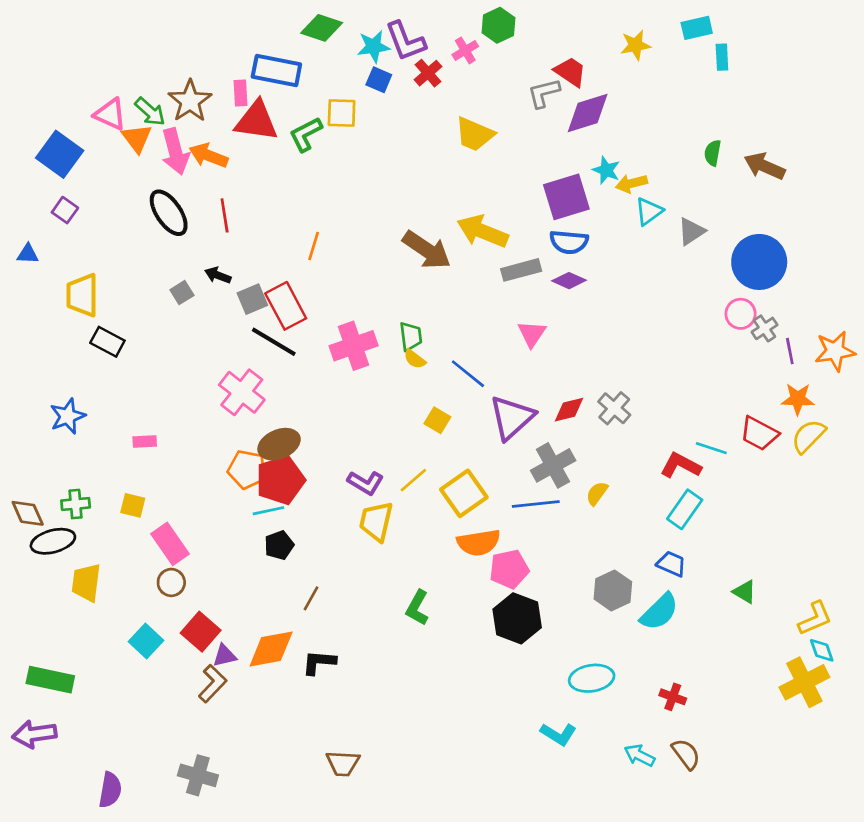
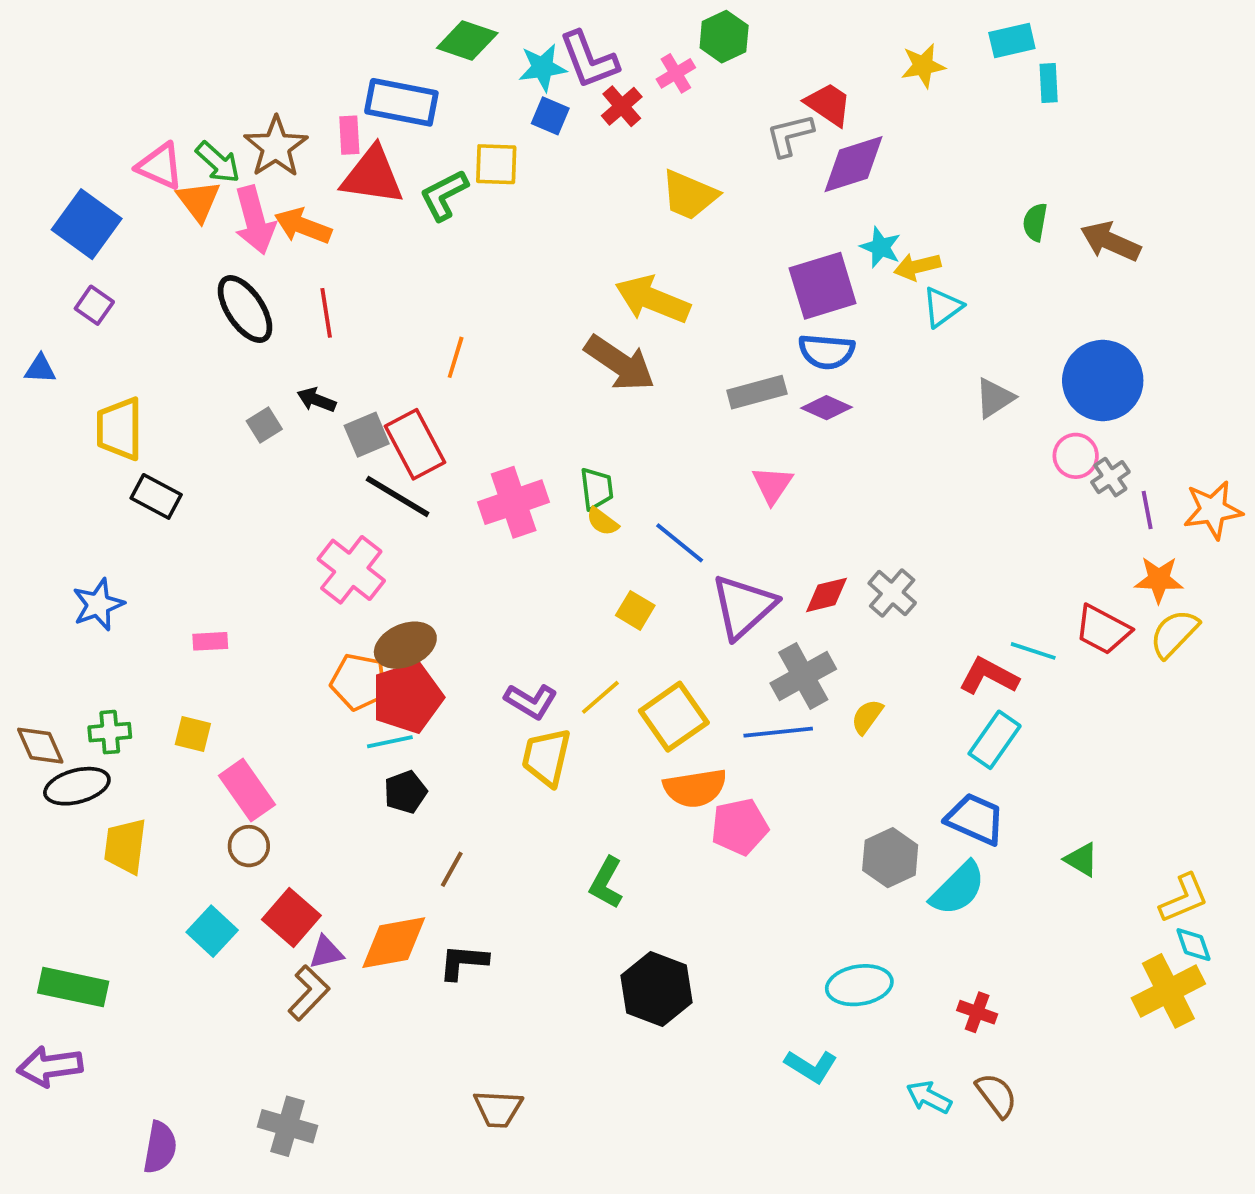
yellow arrow: (483, 231) -> (653, 299), moved
gray triangle: (691, 231) -> (995, 398), moved
blue trapezoid: (671, 564) -> (975, 819), size x1.4
black hexagon: (517, 618) -> (656, 989), moved

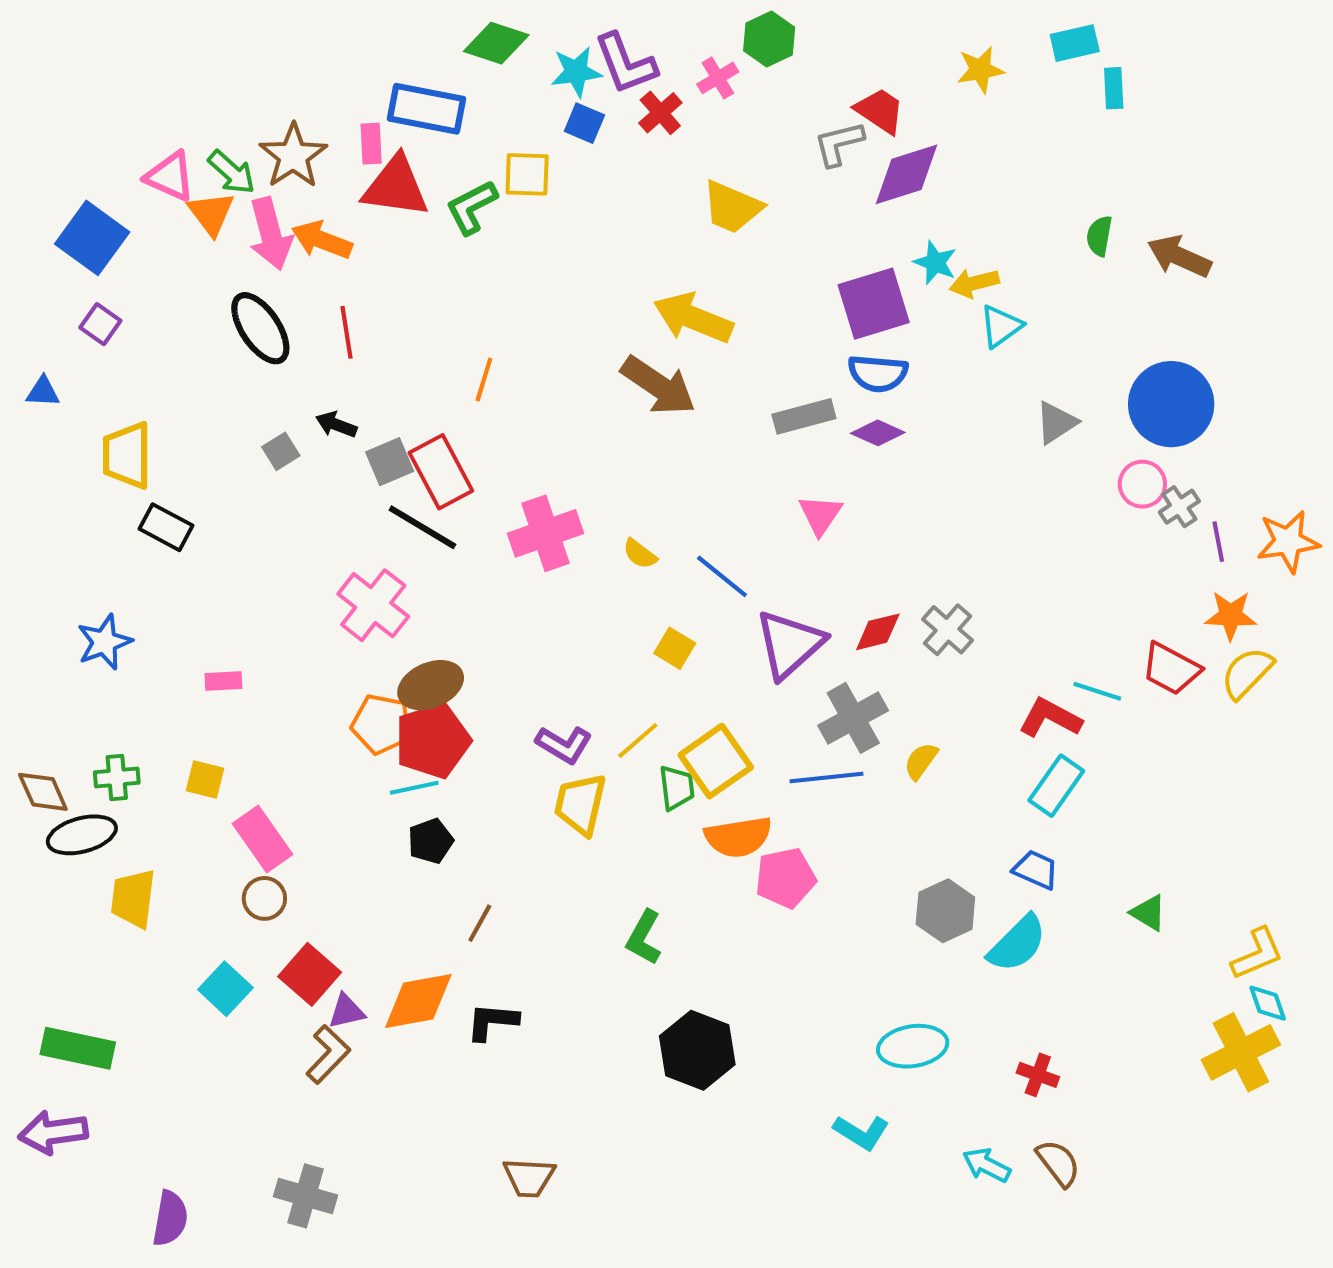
green trapezoid: (597, 489) -> (677, 788), moved
blue trapezoid: (975, 819) -> (1036, 870), size x0.7

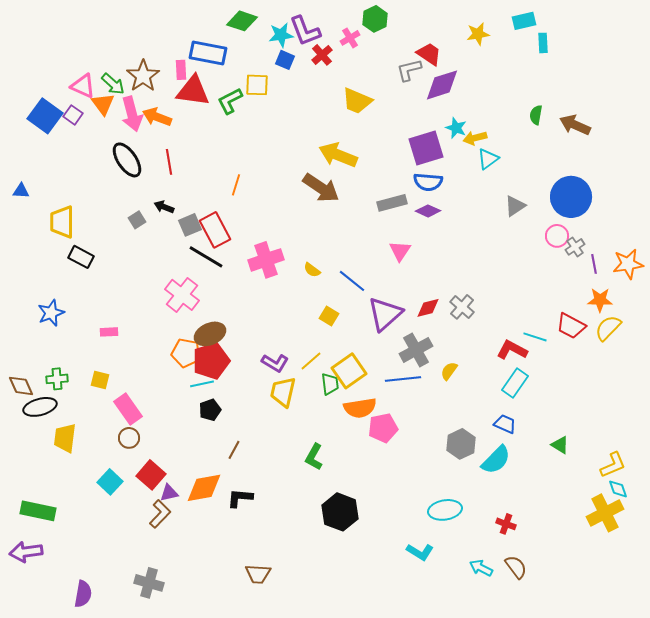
purple square: (100, 324) -> (73, 115), moved

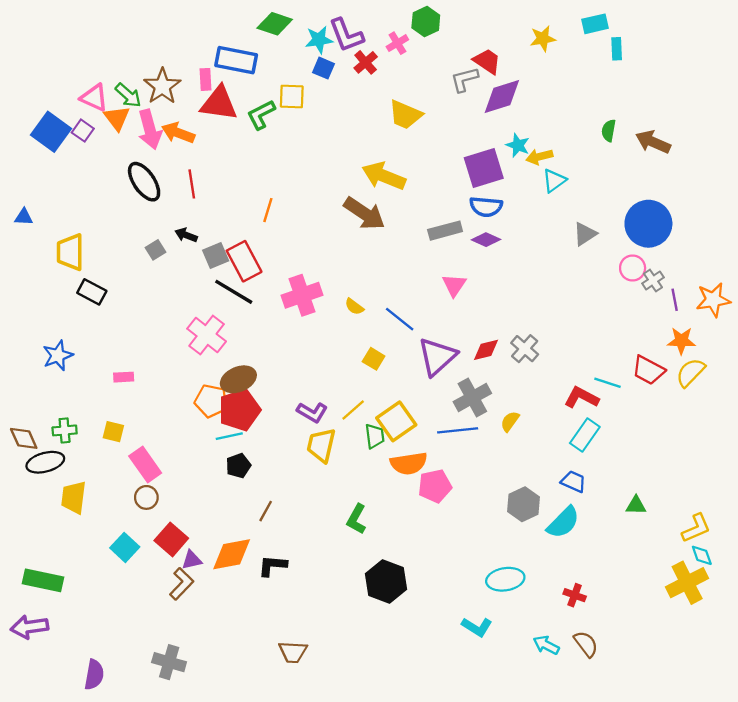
green triangle: (560, 445) -> (636, 505), turned -30

